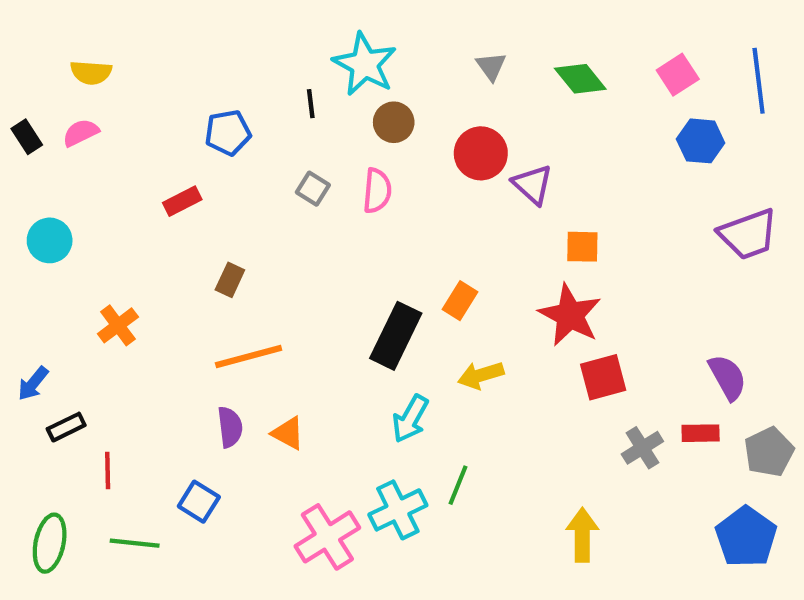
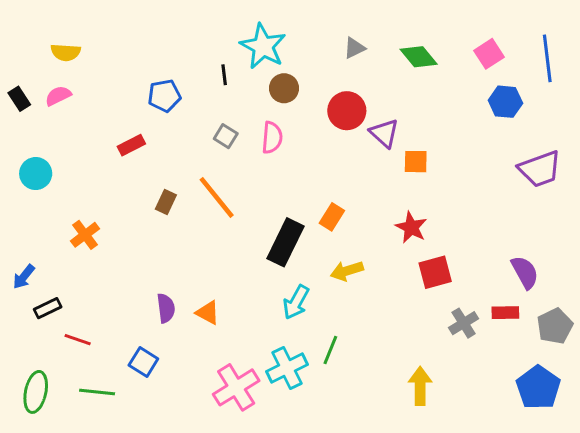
gray triangle: (491, 66) -> (354, 48), turned 40
orange square: (582, 247) -> (416, 162), moved
red star: (570, 315) -> (411, 227), size x0.7
orange line: (249, 357) -> (217, 197), moved, turned 66
red line: (108, 471) -> (78, 340), turned -70

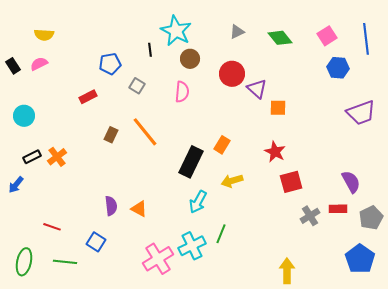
gray square: (226, 136) -> (137, 86), moved
black rectangle: (48, 308) -> (32, 157), moved
yellow arrow: (420, 386) -> (287, 271), moved

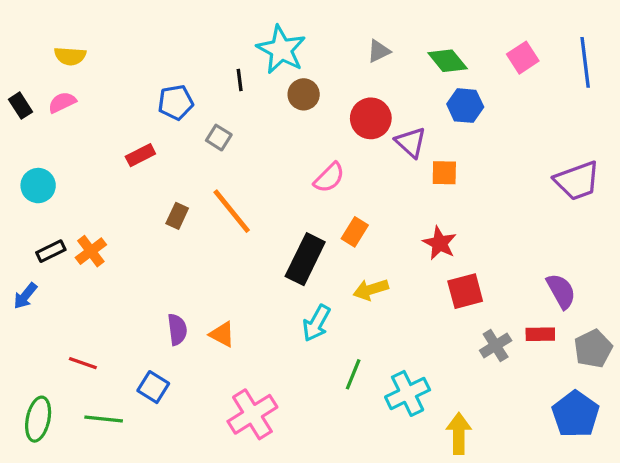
blue hexagon: (338, 68) -> (465, 106), moved
pink semicircle: (182, 92) -> (329, 178), moved, turned 40
cyan cross: (192, 246) -> (408, 393), moved

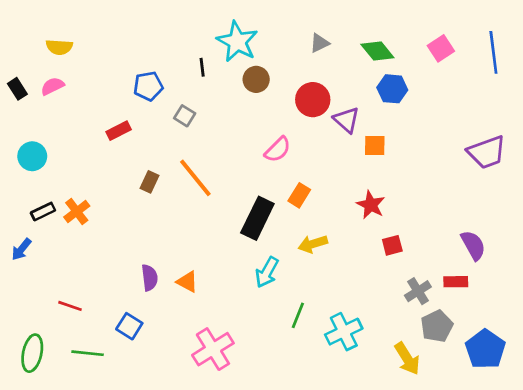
red square: (465, 291) -> (392, 245), size x0.7
gray pentagon: (593, 349) -> (437, 326), moved
yellow arrow: (459, 433) -> (407, 359), moved, turned 148

